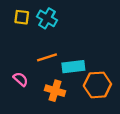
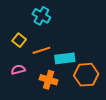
yellow square: (22, 17) -> (19, 40), moved, turned 32
pink semicircle: (21, 79) -> (18, 70), turned -56

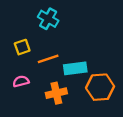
yellow square: (19, 40) -> (22, 47), turned 32
orange cross: (49, 80) -> (56, 93), turned -30

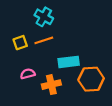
orange line: (48, 59) -> (44, 40), moved
pink semicircle: (21, 81) -> (28, 74), moved

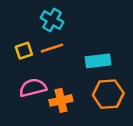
cyan rectangle: (69, 62) -> (98, 61), moved
pink semicircle: (28, 74) -> (33, 88), size x1.5

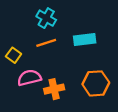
yellow square: (24, 51) -> (14, 55), moved, turned -35
cyan rectangle: (98, 61) -> (85, 39), moved

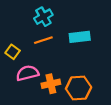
cyan cross: (46, 18) -> (43, 17), turned 30
orange hexagon: (96, 83) -> (79, 88), moved

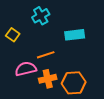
orange line: (43, 40) -> (46, 55), moved
yellow square: (13, 52) -> (13, 35), moved

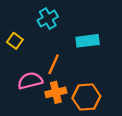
orange line: (46, 55) -> (54, 64), turned -48

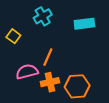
cyan rectangle: (88, 41) -> (84, 24), moved

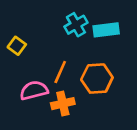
cyan cross: (43, 16) -> (76, 25), moved
orange hexagon: (77, 86) -> (97, 79), moved

